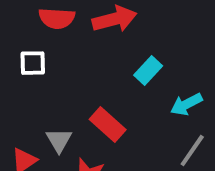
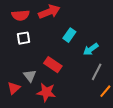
white square: (33, 63) -> (23, 38), moved

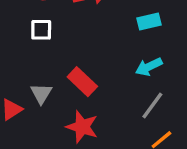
cyan rectangle: (69, 35) -> (149, 22), moved, turned 32
red star: (46, 92) -> (82, 127), moved

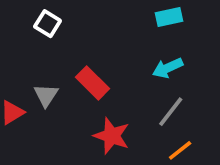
white square: (41, 30) -> (48, 24), turned 30
red star: (82, 127) -> (112, 136), moved

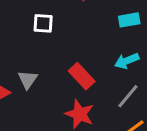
white square: (48, 24) -> (43, 23), moved, turned -30
red rectangle: (92, 83) -> (82, 76), moved

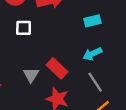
gray triangle: (28, 79) -> (31, 75), moved
gray line: (128, 96) -> (95, 82), turned -70

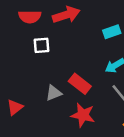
gray triangle: (31, 75) -> (54, 93), turned 42

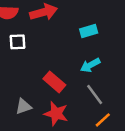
gray triangle: (54, 93) -> (23, 106), moved

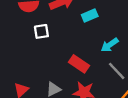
cyan rectangle: (89, 31) -> (90, 16), moved

